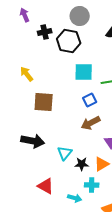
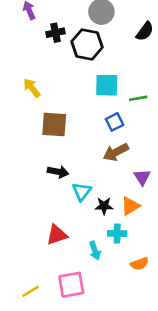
black arrow: (33, 141) -> (58, 172), moved, size x0.7
red triangle: (46, 186) -> (57, 235), turned -48
cyan arrow: (75, 198) -> (95, 251), turned 56

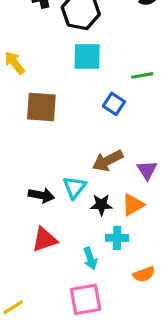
cyan square: (107, 85) -> (87, 57), moved
blue square: (115, 122) -> (114, 104), turned -30
brown arrow: (116, 152) -> (108, 161), moved
black arrow: (58, 172) -> (41, 195), moved
pink square: (71, 285) -> (86, 299), moved

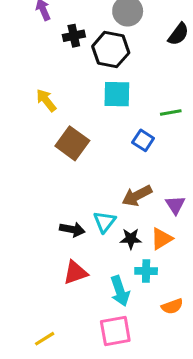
brown square: (41, 107) -> (72, 143), turned 32
cyan arrow: (90, 258) -> (120, 291), size x1.4

